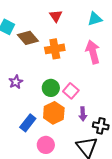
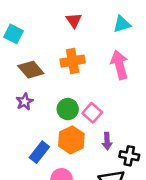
brown diamond: (28, 38) -> (31, 70), moved

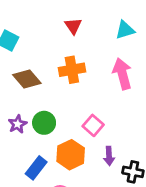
purple star: (25, 102) -> (18, 124), moved
green circle: (68, 109) -> (44, 123), moved

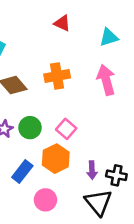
red triangle: (73, 26) -> (62, 23), moved, turned -30
pink square: (93, 125) -> (66, 129), moved
purple arrow: (109, 156) -> (92, 170), moved

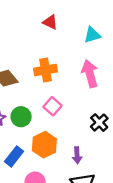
pink square: (66, 129) -> (53, 106), moved
black cross: (116, 175) -> (99, 123), moved, turned 36

